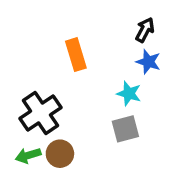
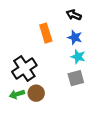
black arrow: (145, 30) -> (74, 15), moved, turned -96
blue star: (148, 62) -> (75, 37), moved

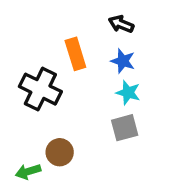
black cross: (24, 68) -> (40, 89), moved, turned -30
green arrow: (17, 94) -> (28, 172), moved

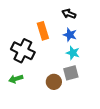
brown circle: (60, 152) -> (54, 82), moved
green arrow: (28, 172) -> (16, 79), moved

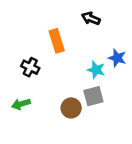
blue star: (70, 35) -> (117, 58), moved
black cross: (23, 51) -> (30, 67), size x0.6

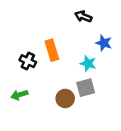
orange rectangle: (57, 41) -> (52, 50), moved
blue star: (117, 58) -> (104, 43), moved

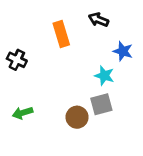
orange rectangle: (52, 50) -> (61, 34), moved
black cross: (28, 61) -> (17, 60), moved

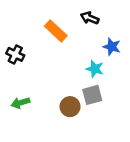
orange rectangle: (61, 34) -> (56, 31), turned -30

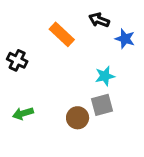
blue star: (112, 47) -> (125, 39), moved
cyan star: (95, 69) -> (105, 76), turned -30

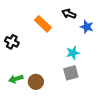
brown circle: (78, 118) -> (36, 82), moved

